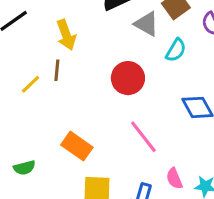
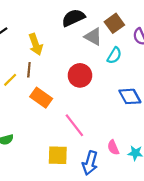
pink line: (143, 137) -> (74, 125), moved
orange rectangle: (77, 146) -> (41, 98), moved

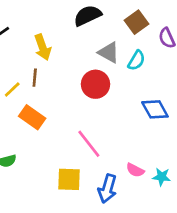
gray triangle: (93, 37) -> (109, 53), moved
orange rectangle: (41, 98) -> (32, 117), moved
pink semicircle: (113, 147) -> (135, 170), turned -40

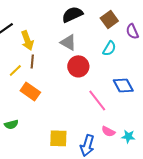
yellow arrow: (43, 47) -> (27, 40), moved
gray triangle: (109, 53) -> (68, 42), moved
pink line: (89, 144) -> (97, 100), moved

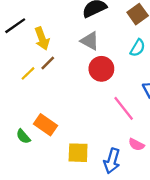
brown line: (32, 61) -> (48, 63), turned 40
orange rectangle: (30, 91) -> (45, 125), moved
green semicircle: (11, 124) -> (23, 136), turned 64

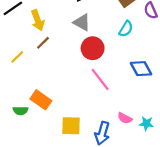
yellow line: (28, 73) -> (17, 57), moved
pink line: (124, 108) -> (100, 79), moved
green semicircle: (23, 136) -> (20, 111), turned -48

